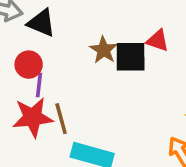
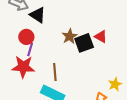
black square: (131, 57) -> (84, 43), turned -30
brown line: (61, 119) -> (55, 72), moved

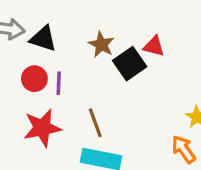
brown star: (70, 36) -> (101, 45), moved
purple line: (30, 49) -> (59, 83), moved

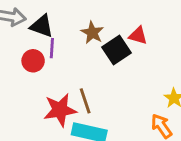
purple line: (59, 83) -> (52, 48), moved
red star: (42, 128) -> (60, 110), moved

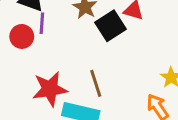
brown line: (85, 101) -> (96, 83), moved

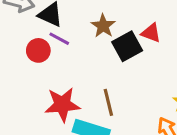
purple line: (42, 23) -> (59, 39), turned -70

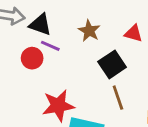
black square: (127, 46) -> (112, 64), moved
brown line: (108, 102) -> (118, 98), moved

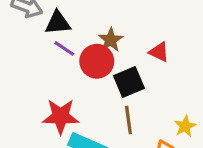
black triangle: (40, 25) -> (58, 23), turned -35
red circle: (32, 58) -> (97, 61), moved, size x1.4

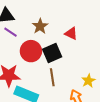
red circle: (97, 61) -> (31, 51), moved

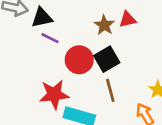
brown star: (40, 26) -> (104, 25), moved
red triangle: (71, 34) -> (128, 19), moved, turned -32

